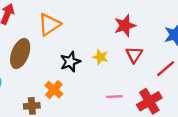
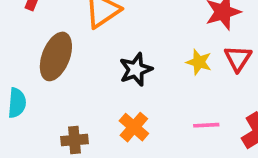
yellow star: (100, 57) -> (199, 62), moved
orange cross: (54, 90) -> (134, 127), moved

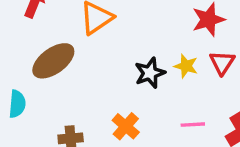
brown ellipse: (56, 56) -> (53, 61), turned 33
black star: (136, 69) -> (150, 73), moved

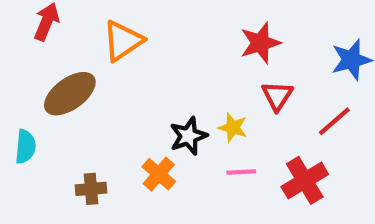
yellow star: (186, 66) -> (233, 128), moved
black star: (150, 73) -> (188, 136), moved

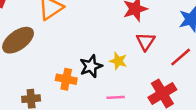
pink line: (241, 172) -> (116, 97), moved
orange cross: (159, 174) -> (66, 79), moved, turned -30

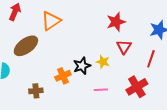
red line: (181, 57) -> (151, 59), turned -30
orange cross: (66, 79) -> (63, 76), turned -35

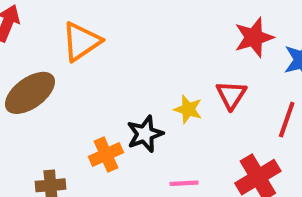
red star: (116, 22) -> (254, 37), moved
yellow star: (103, 62) -> (188, 109), moved

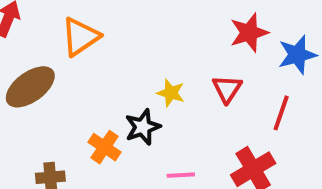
yellow star: (188, 109) -> (171, 93), moved
orange cross: (106, 155) -> (105, 147), turned -32

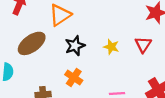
black star: (143, 127) -> (75, 46), moved

